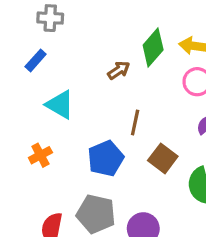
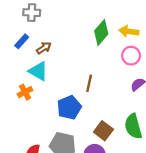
brown arrow: (119, 70) -> (44, 48), moved
orange cross: (40, 155) -> (25, 92), moved
brown square: (163, 158) -> (103, 131), moved

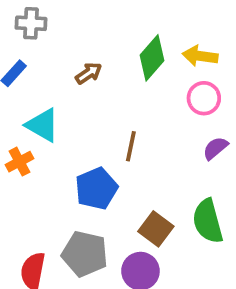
brown arrow: (44, 48) -> (89, 73), moved

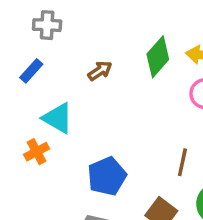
brown line: (131, 146) -> (182, 162), moved

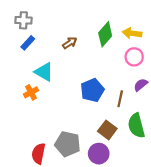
gray cross: (47, 25) -> (23, 20), moved
blue pentagon: (107, 176) -> (92, 90), moved

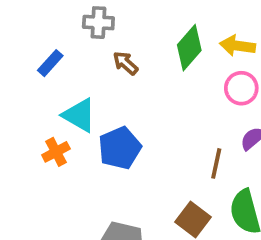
gray cross: (23, 20) -> (98, 23), moved
brown arrow: (70, 43) -> (125, 63), turned -104
blue pentagon: (92, 90) -> (120, 148), moved

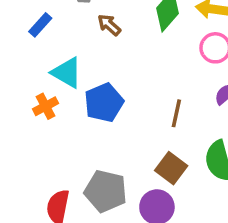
brown line: (216, 163) -> (176, 113), moved

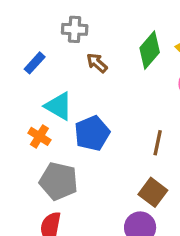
orange cross: (46, 106) -> (39, 136), turned -30
gray pentagon: (106, 191) -> (59, 181), moved

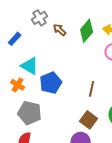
gray cross: (75, 29) -> (40, 18), turned -35
brown arrow: (97, 63) -> (60, 30), moved

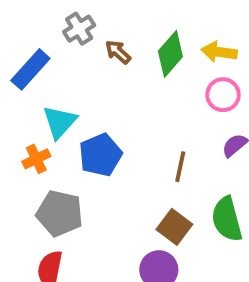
blue rectangle: (15, 39) -> (30, 69), size x1.5
cyan triangle: (30, 66) -> (60, 122), turned 42
orange cross: (18, 85) -> (36, 159), turned 32

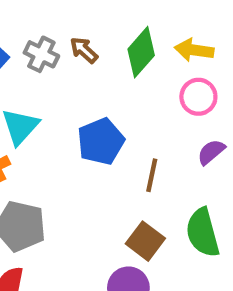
gray cross: (79, 29) -> (41, 54), moved, turned -32
blue pentagon: (100, 155) -> (101, 141), moved

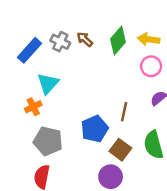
blue pentagon: (101, 141) -> (95, 129), moved

